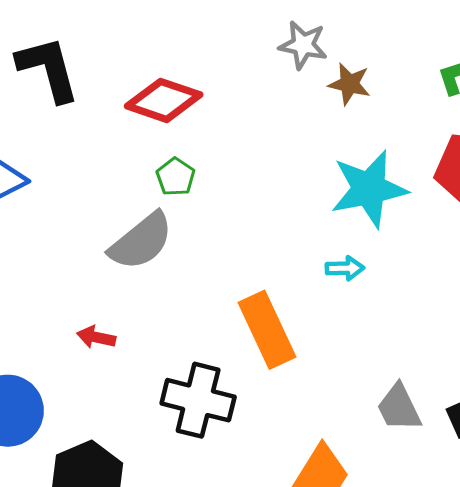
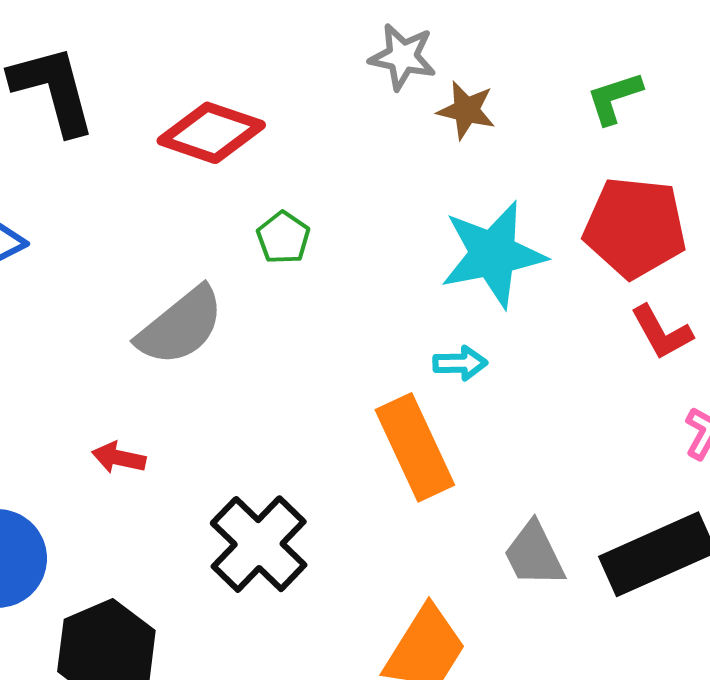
green pentagon: (176, 177) -> (283, 238), moved
orange rectangle: (267, 330) -> (415, 447), moved
black cross: (198, 400) -> (259, 544), turned 30

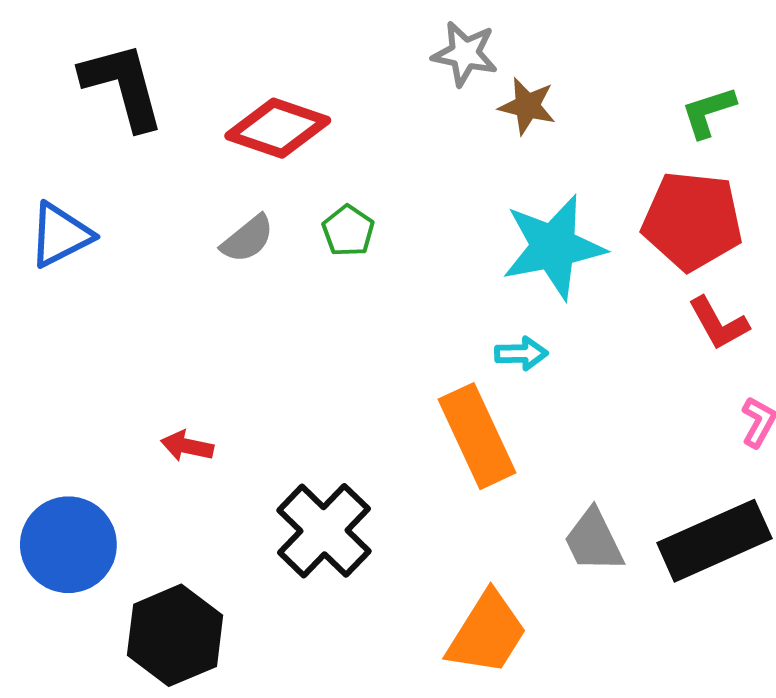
green L-shape: (614, 98) -> (708, 112), moved
gray semicircle: (180, 326) -> (248, 239), moved, size x0.6

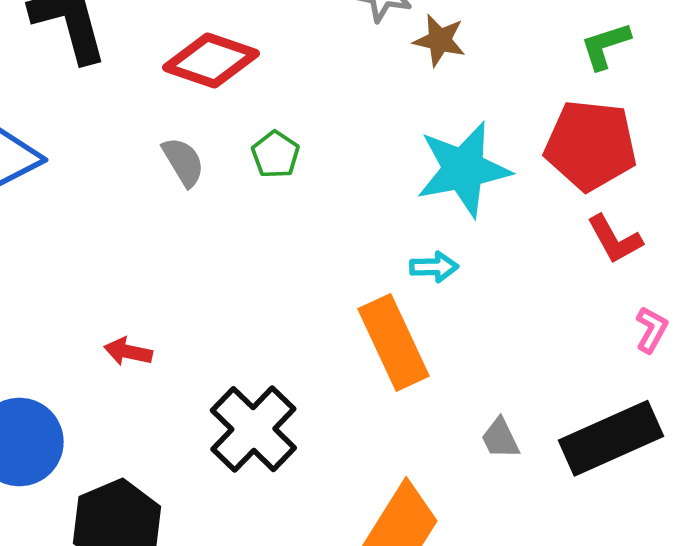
gray semicircle: (248, 239) -> (183, 162), turned -82
gray trapezoid: (594, 541) -> (500, 438), size x0.7

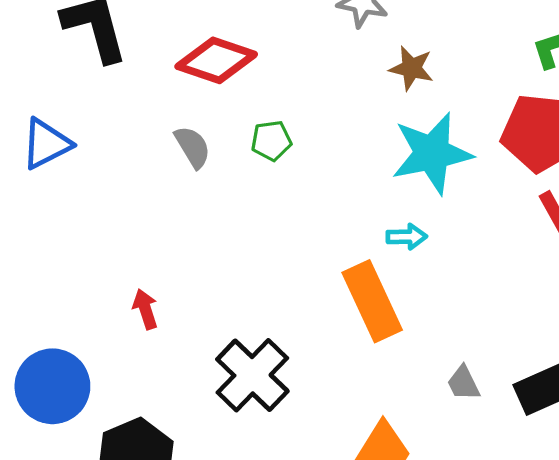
brown star: (440, 40) -> (411, 68), moved
green pentagon: (275, 154) -> (271, 141), turned 30
red arrow: (128, 352) -> (145, 309), turned 60

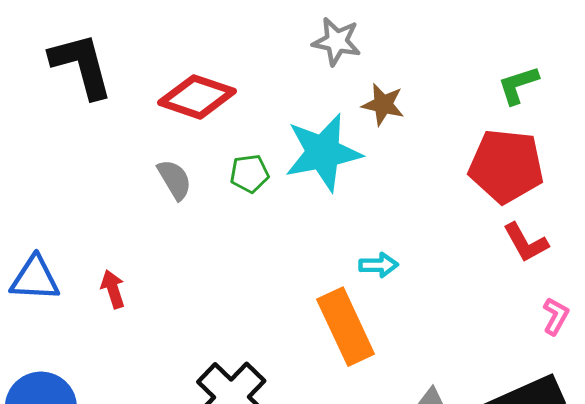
blue triangle: (46, 144) -> (35, 279), moved, turned 30
cyan star: (432, 153) -> (323, 153), moved
red arrow: (145, 309) -> (113, 289), moved

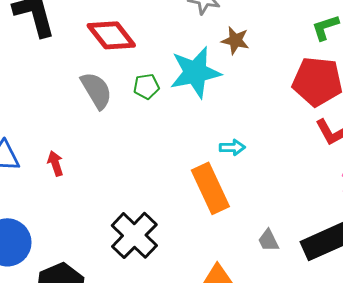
red diamond: (197, 97) -> (111, 35), turned 33
gray semicircle: (174, 180) -> (96, 90), size x1.4

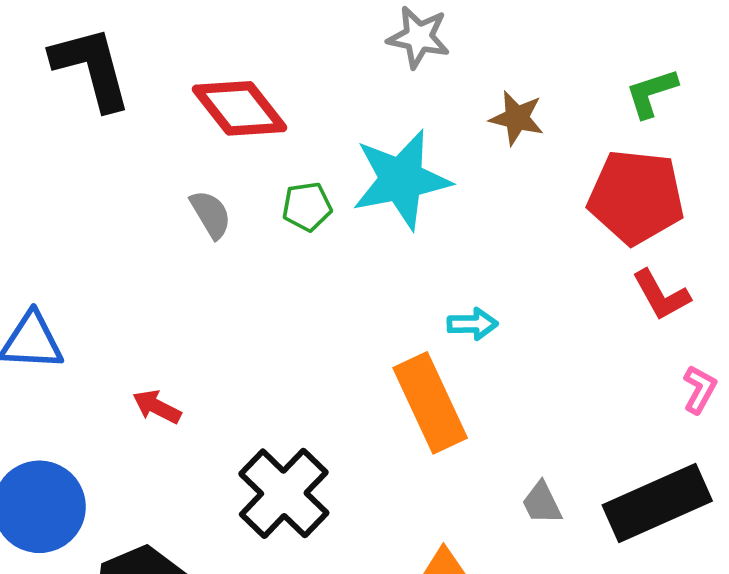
brown star: (235, 40) -> (517, 118), moved
gray semicircle: (96, 90) -> (211, 214), size x0.7
red arrow: (55, 163) -> (157, 407), moved, turned -45

